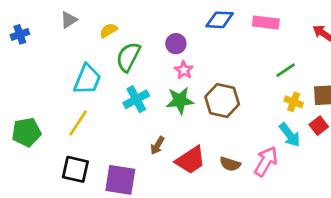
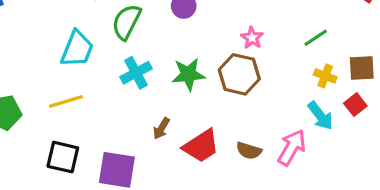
pink star: (184, 70) -> (252, 38), moved
yellow line: (78, 123) -> (66, 101), turned 40

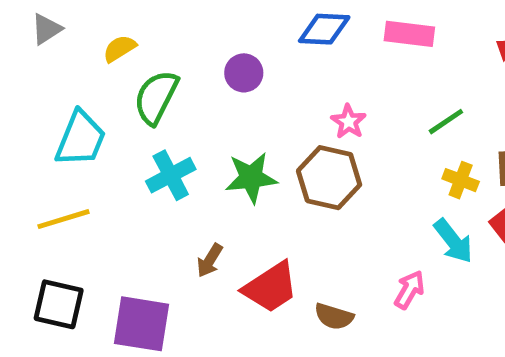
pink arrow: (292, 148) -> (409, 290), size x0.7
brown semicircle: (249, 151) -> (334, 317), moved

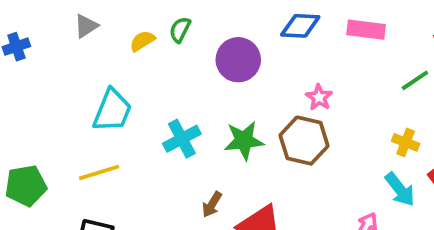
purple circle: (244, 73) -> (238, 60), size x1.5
green semicircle: (156, 97) -> (180, 30), moved, size x0.6
green line: (446, 122) -> (415, 80), moved

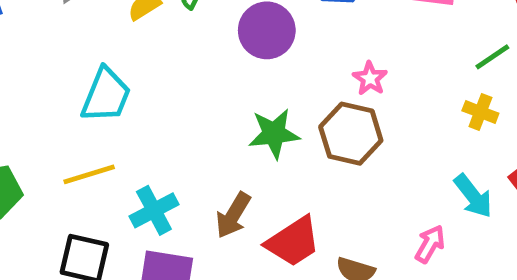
cyan cross: (182, 139) -> (154, 210), moved
yellow cross: (406, 142) -> (480, 112), moved
brown arrow: (212, 204) -> (233, 215), size x1.4

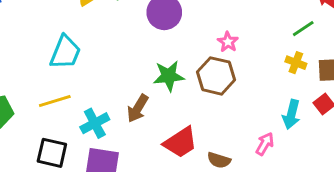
cyan arrow: (473, 196) -> (291, 114), turned 52
brown arrow: (233, 215) -> (138, 108), moved

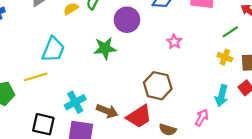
green star: (169, 76) -> (105, 48), moved
brown hexagon: (216, 76) -> (158, 86), moved
yellow line: (55, 101) -> (36, 77), moved
brown arrow: (138, 108) -> (107, 111), moved, turned -100

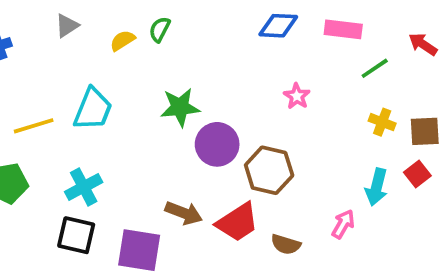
purple circle: (127, 20) -> (217, 144), moved
green line: (230, 32) -> (375, 68), moved
yellow line: (36, 77) -> (34, 126), moved
cyan cross: (75, 102) -> (84, 187), moved

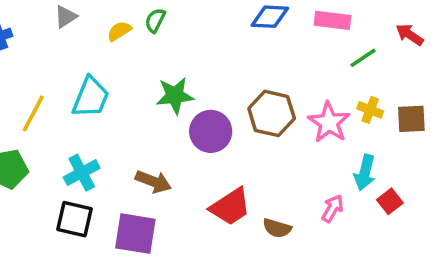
pink star: (297, 96) -> (329, 122), moved, size x1.6
yellow line: (34, 126) -> (33, 113), turned -45
brown hexagon: (269, 170) -> (272, 113), moved
red square: (417, 174) -> (390, 201), moved
brown arrow: (184, 213) -> (153, 182), moved

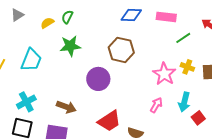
green star: (175, 96) -> (70, 46), moved
brown hexagon: (272, 113) -> (121, 50), moved
pink arrow: (333, 208) -> (156, 105), moved

